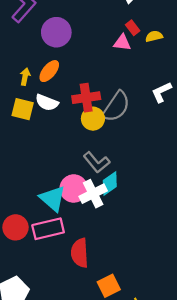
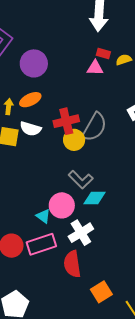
red rectangle: (133, 28) -> (103, 54), turned -32
orange ellipse: (49, 71) -> (30, 100), turned 30
cyan diamond: (110, 183) -> (94, 198), turned 40
white cross: (93, 194) -> (81, 233), moved
cyan triangle: (53, 198) -> (43, 216), size x0.6

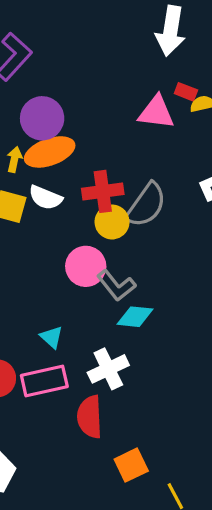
red rectangle: (103, 54) -> (186, 92), moved
purple circle: (34, 63) -> (42, 118), moved
pink triangle: (95, 68) -> (156, 112), size x1.4
orange ellipse: (30, 100) -> (50, 152), size x1.4
pink circle: (62, 205) -> (86, 266), moved

